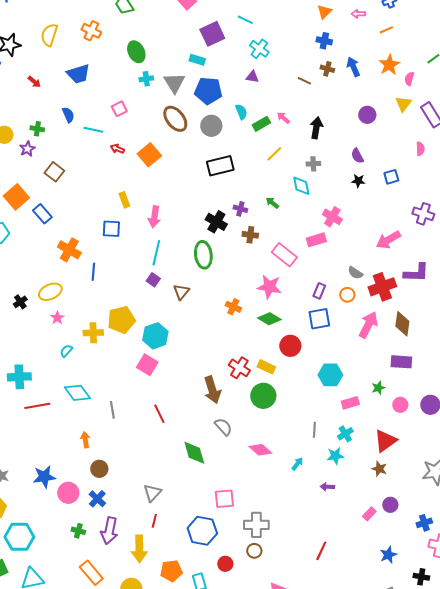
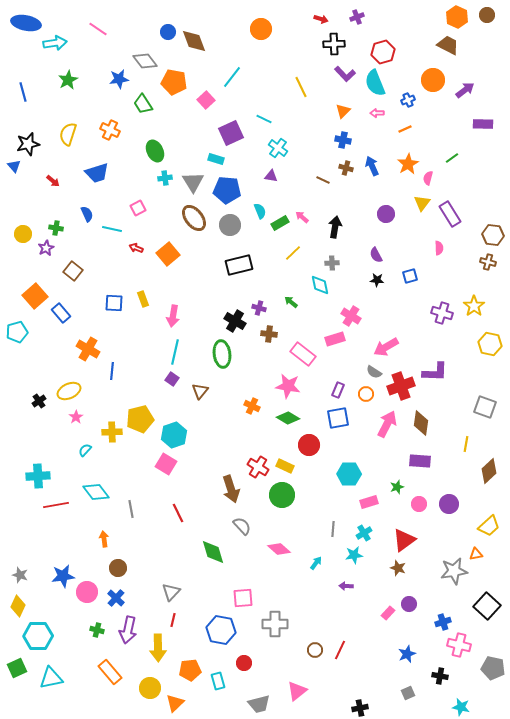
blue square: (111, 229) -> (114, 303), moved
pink arrow: (388, 240) -> (386, 347), moved
brown circle: (254, 551) -> (315, 650), moved

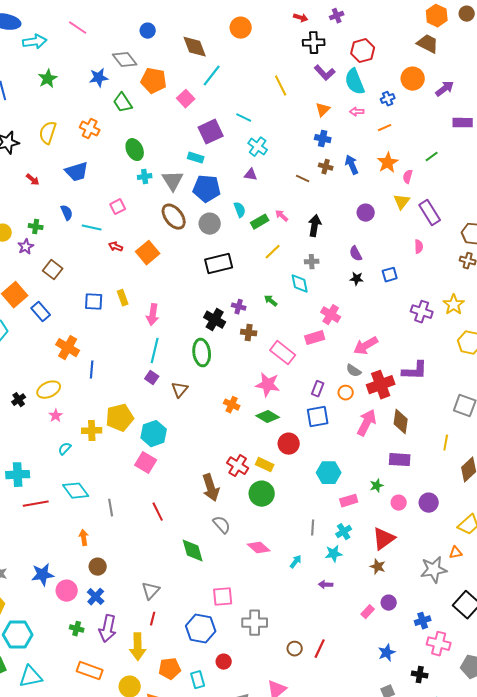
brown diamond: (194, 41) -> (195, 47), moved
orange rectangle: (110, 672) -> (90, 671), turned -30

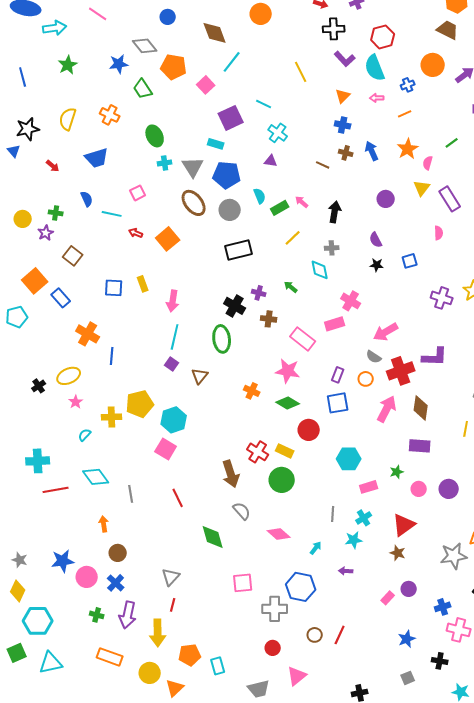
blue hexagon: (201, 629) -> (301, 587), moved
red circle: (224, 662) -> (273, 648), moved

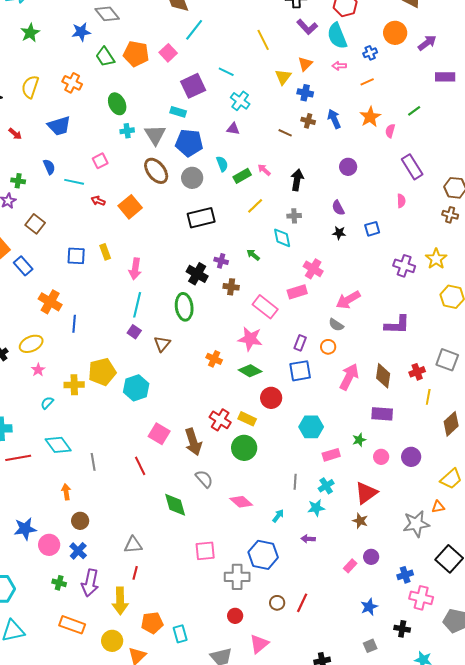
orange pentagon: (174, 67) -> (136, 54), moved
yellow triangle: (422, 188) -> (283, 77), moved
red cross: (401, 371) -> (417, 372), moved, size x0.6
pink square: (166, 449) -> (159, 434), moved
gray triangle: (171, 577) -> (133, 545), turned 42

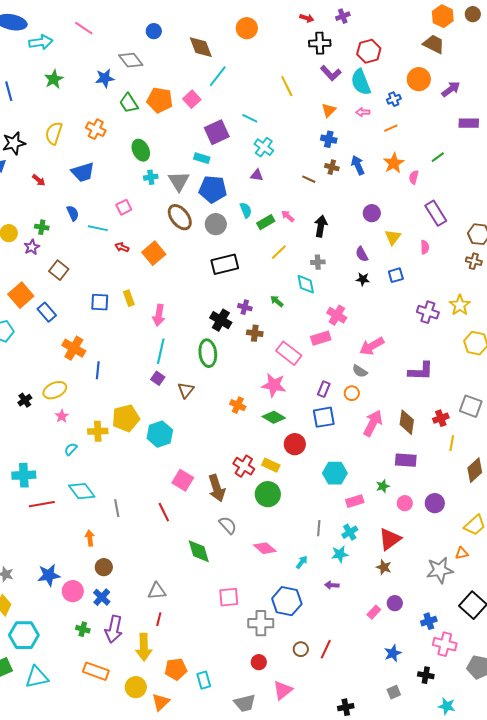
yellow triangle: (283, 77) -> (393, 237), moved

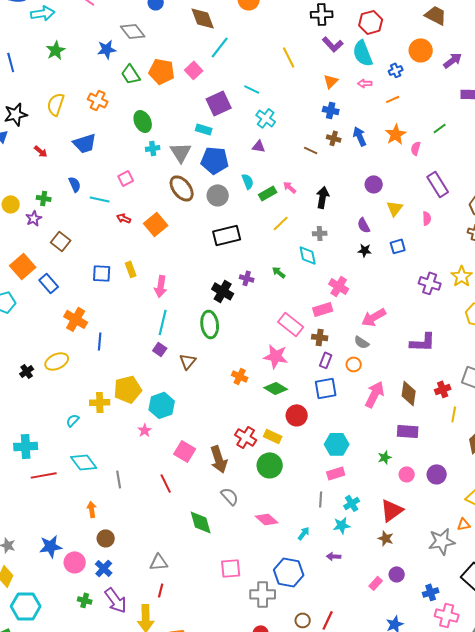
brown cross: (255, 333) -> (320, 337), moved
pink star: (62, 416) -> (145, 430), moved
pink rectangle: (355, 501) -> (336, 473), moved
purple arrow: (114, 629) -> (116, 600), turned -48

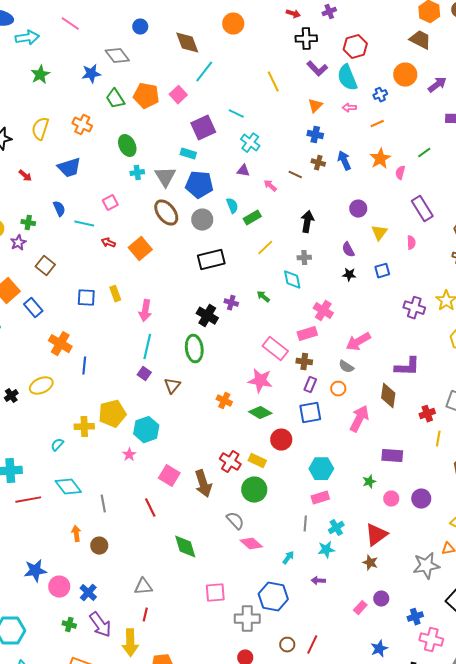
pink arrow: (290, 187) -> (270, 186), moved
brown diamond: (409, 393) -> (388, 396), moved
gray semicircle: (230, 496) -> (235, 521), moved
brown circle: (106, 538) -> (99, 546), moved

